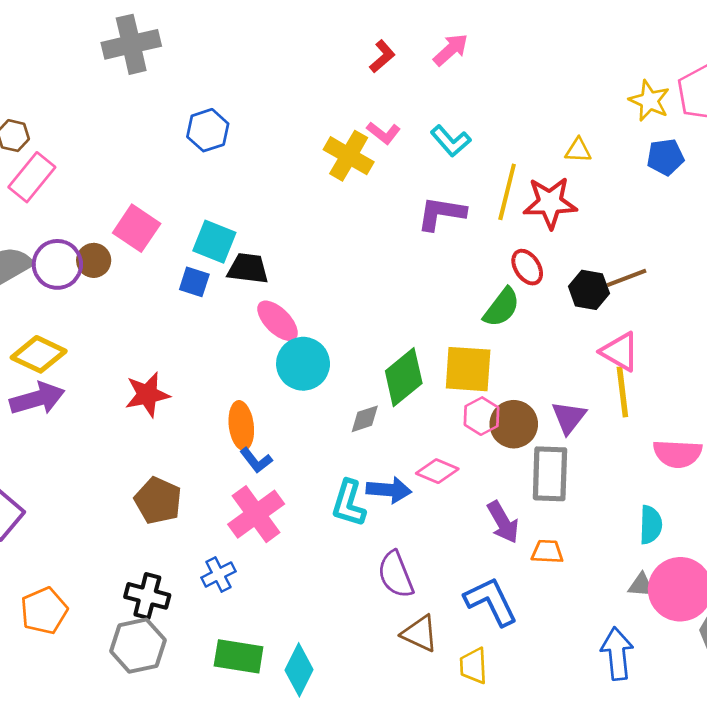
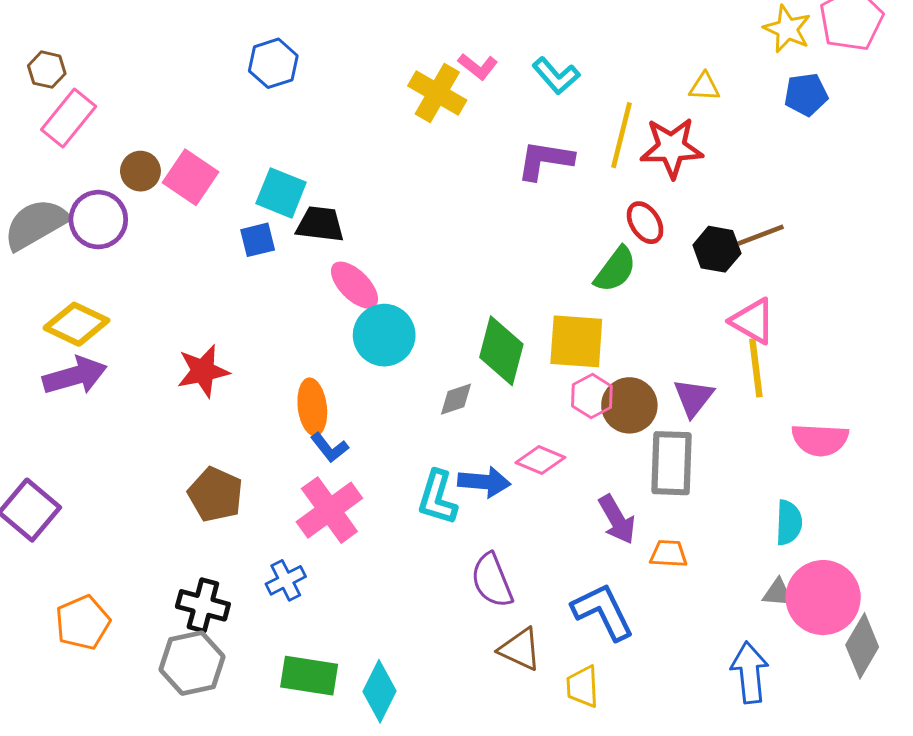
brown circle: (94, 260) -> (140, 171), moved
blue square: (194, 282) -> (258, 240), turned -32
green diamond: (404, 377) -> (501, 351), turned -36

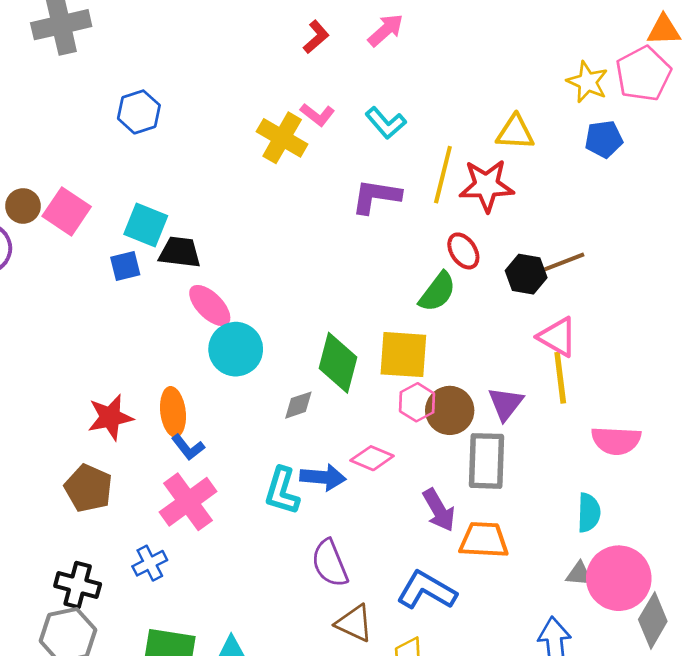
yellow triangle: (704, 87) -> (515, 132), size x1.4
red star: (203, 371) -> (110, 417), moved
orange trapezoid: (668, 554) -> (484, 540), size x1.5
blue L-shape: (603, 612) -> (427, 590), turned -34

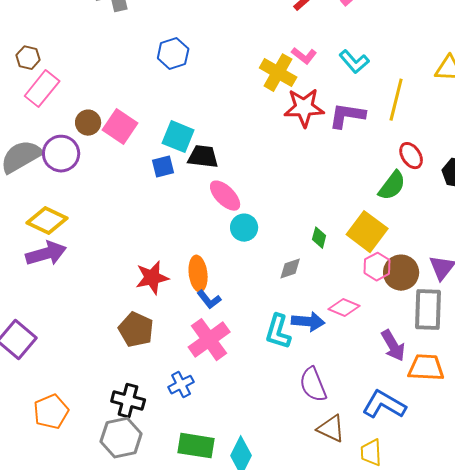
red star: (487, 186) -> (304, 108), moved
cyan circle: (236, 349) -> (244, 228), size x0.7
yellow square: (403, 355) -> (367, 232), turned 33
green diamond: (338, 363) -> (319, 238), size x0.5

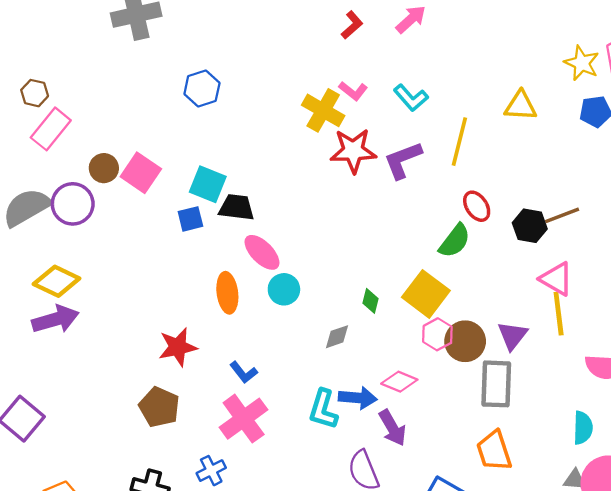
purple L-shape: (347, 116) -> (403, 160), turned -30
orange ellipse: (198, 274) -> (227, 293), moved
purple arrow: (393, 346) -> (392, 428), moved
orange trapezoid: (426, 368) -> (494, 451), turned -111

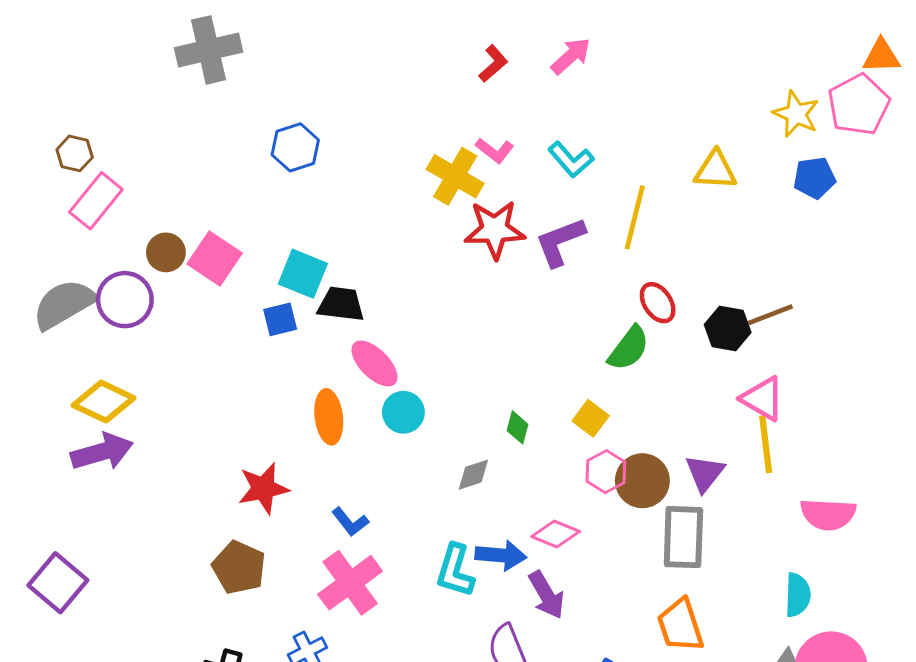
yellow square: (426, 294) -> (591, 418), size x0.6

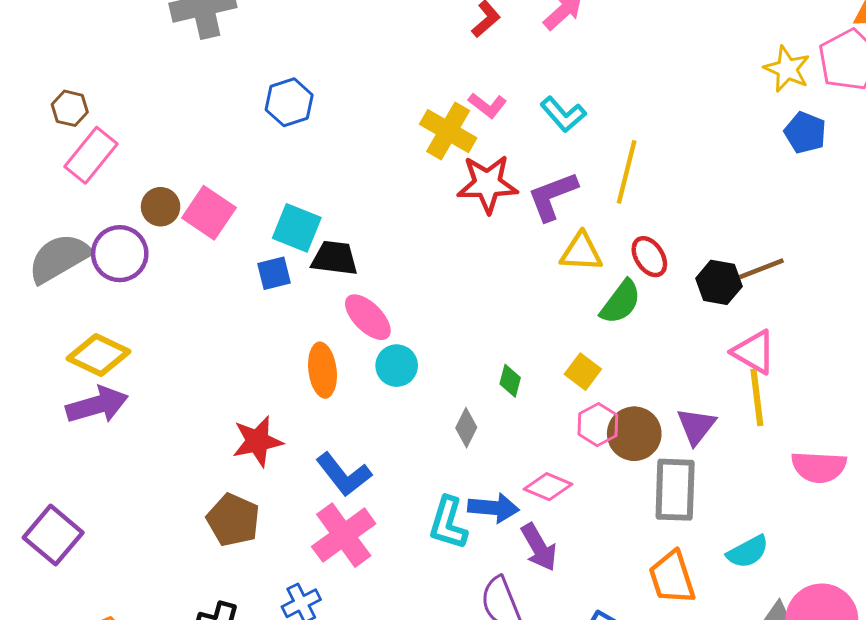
yellow triangle: (715, 170) -> (581, 252), moved
blue pentagon: (814, 178) -> (805, 133), turned 30
gray diamond: (473, 475) -> (466, 428), turned -45
blue L-shape: (350, 522) -> (344, 475), size x1.5
cyan semicircle: (798, 595) -> (748, 552), moved, turned 60

